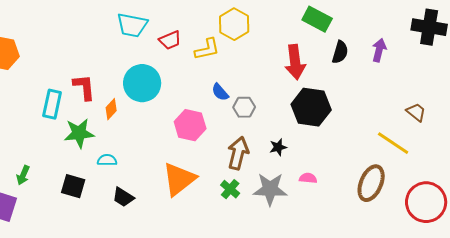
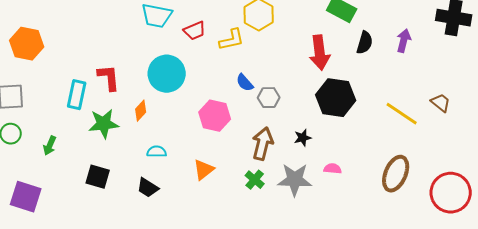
orange diamond: (111, 109) -> (141, 111), moved
yellow line: (393, 143) -> (402, 114), moved
cyan semicircle: (107, 160) -> (157, 152), moved
green arrow: (23, 175) -> (50, 146), moved
orange triangle: (179, 179) -> (204, 170), size x0.6

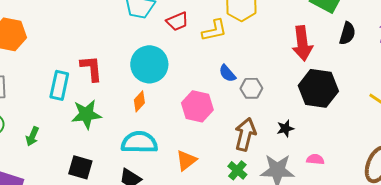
orange diamond: (141, 111) -> (139, 101), moved
cyan semicircle: (157, 152) -> (139, 142), size x1.8

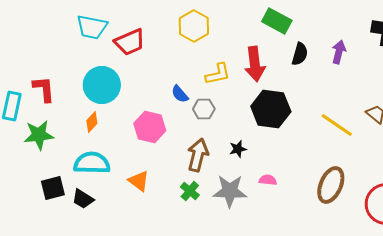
red trapezoid: (177, 21) -> (130, 42), size x1.4
yellow L-shape: (214, 30) -> (218, 74), moved
orange triangle: (186, 160) -> (139, 181), turned -45
black square: (80, 167) -> (53, 188), moved, turned -30

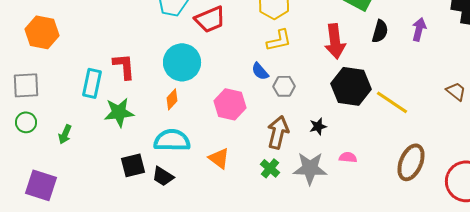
yellow L-shape: (218, 74) -> (279, 40), moved
yellow line: (337, 125) -> (392, 102), moved

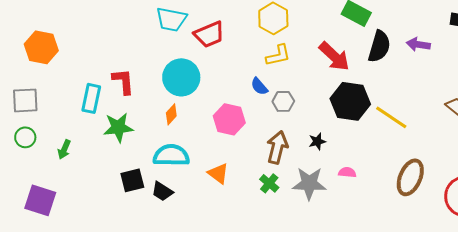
purple arrow: (419, 29) -> (418, 44), turned -95
black semicircle: (380, 31) -> (379, 46), size x1.4
red arrow: (335, 41) -> (334, 56), turned -40

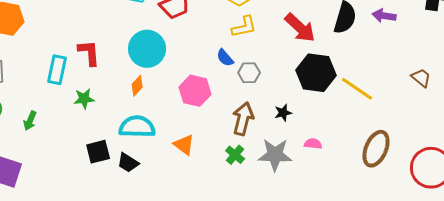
green star: (118, 127) -> (84, 99), size x0.7

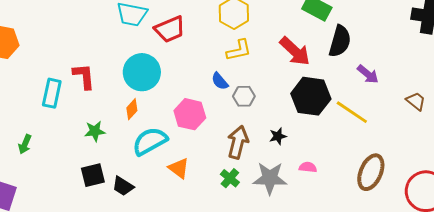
purple arrow: (384, 16) -> (368, 74), moved, turned -150
green star: (84, 99) -> (95, 131), moved
cyan semicircle: (137, 127) -> (150, 141), moved, turned -30

